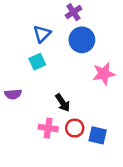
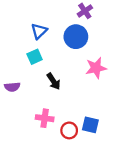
purple cross: (73, 12) -> (85, 11), moved
black arrow: (63, 103) -> (54, 81), moved
red circle: (75, 128) -> (69, 130), moved

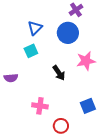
black arrow: (54, 81) -> (59, 73), moved
blue square: (90, 125) -> (88, 106), moved, turned -35
red circle: (69, 130) -> (61, 126), moved

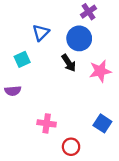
cyan square: (31, 51) -> (22, 59), moved
black arrow: (59, 73) -> (69, 63), moved
blue square: (88, 106) -> (102, 123), turned -35

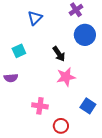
blue triangle: (41, 33) -> (35, 18), moved
blue circle: (79, 38) -> (85, 35), moved
pink star: (100, 71) -> (66, 77), moved

